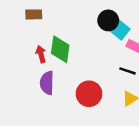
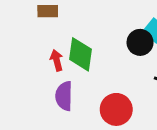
black circle: (108, 20) -> (140, 42), moved

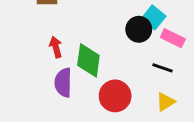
green diamond: (80, 54) -> (88, 60), moved

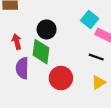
black circle: (139, 29) -> (47, 29), moved

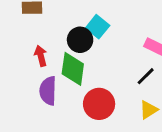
cyan square: (90, 19) -> (98, 27), moved
black line: (96, 57) -> (146, 76), turned -64

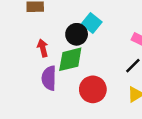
green diamond: (73, 69) -> (70, 59), turned 68

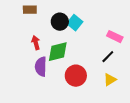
black circle: (77, 34) -> (60, 22), moved

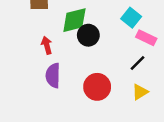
black circle: (60, 22) -> (88, 35), moved
cyan square: (75, 23) -> (131, 18), moved
green diamond: (58, 52) -> (74, 20), moved

